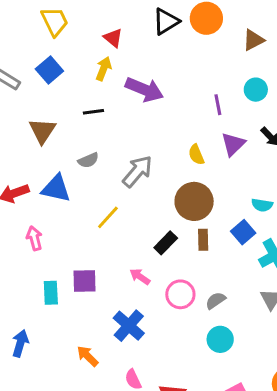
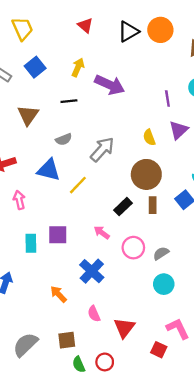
yellow trapezoid: (55, 21) -> (22, 29), moved
red triangle: (113, 38) -> (85, 25), moved
blue triangle: (56, 188) -> (49, 170), moved

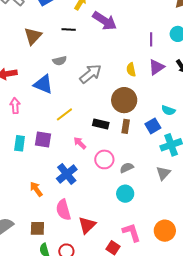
yellow line: (78, 185) -> (64, 114), moved
black rectangle: (123, 207) -> (101, 124), turned 49
pink semicircle: (94, 314) -> (63, 210), size x1.5

